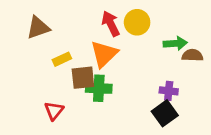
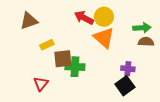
red arrow: (111, 24) -> (84, 18), turned -36
green arrow: (175, 43) -> (142, 28), moved
orange triangle: (104, 54) -> (104, 38), moved, turned -35

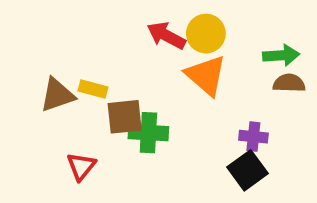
brown triangle: (29, 21) -> (57, 95), moved
yellow rectangle: (47, 45) -> (93, 89), turned 40

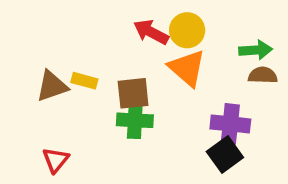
brown square: (125, 117) -> (133, 93), moved
purple cross: (253, 137) -> (230, 124), size x1.5
red triangle: (81, 166) -> (56, 160), moved

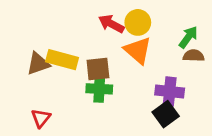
green arrow: (256, 50) -> (188, 37), turned -50
yellow rectangle: (84, 81) -> (62, 60), size x1.6

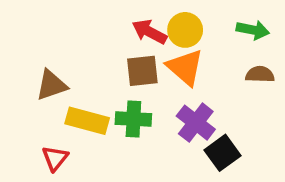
green arrow: (188, 37) -> (253, 30), moved, turned 65
yellow rectangle: (62, 60) -> (87, 121), moved
brown square: (98, 69) -> (142, 71), moved
purple cross: (170, 92) -> (196, 123), moved, turned 32

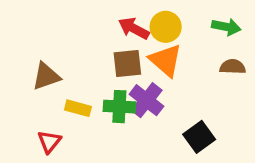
yellow rectangle: (87, 121) -> (78, 108), size x0.7
purple cross: (196, 123) -> (147, 100), moved

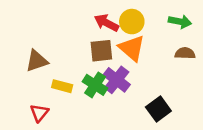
green cross: (119, 107) -> (95, 85), turned 30

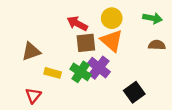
red arrow: (106, 23) -> (77, 24), moved

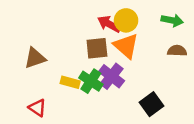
red arrow: (77, 24) -> (109, 24), moved
yellow rectangle: (53, 73) -> (70, 82), moved
red triangle: (33, 96) -> (37, 108), turned -35

